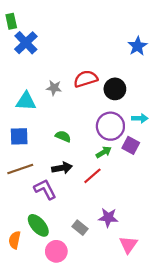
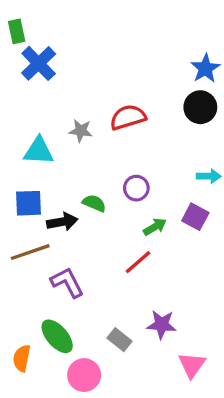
black circle: (115, 89) -> (200, 107), moved
purple circle: (110, 126) -> (136, 188), moved, size x0.6
black arrow: (62, 168) -> (62, 222), moved

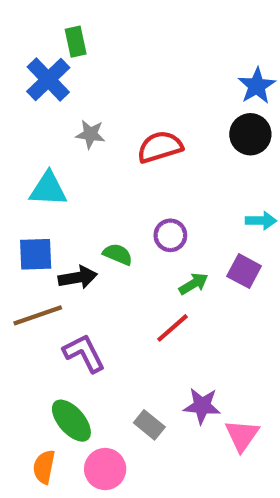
green rectangle: (17, 31) -> (76, 42), moved
gray star: (81, 131) -> (90, 134), moved
orange semicircle: (22, 358) -> (44, 467), moved
pink triangle: (192, 365) -> (242, 435), moved

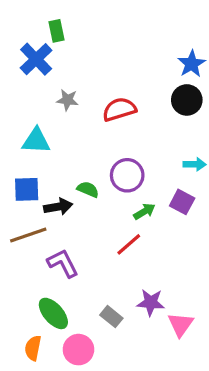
purple circle: (170, 235) -> (127, 175), size x1.4

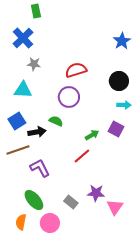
green rectangle: (57, 31) -> (36, 11), moved
gray star: (67, 100) -> (34, 64), moved
black circle: (187, 100) -> (119, 81), moved
purple circle: (127, 175) -> (69, 97), moved
blue square: (27, 189) -> (17, 121), turned -30

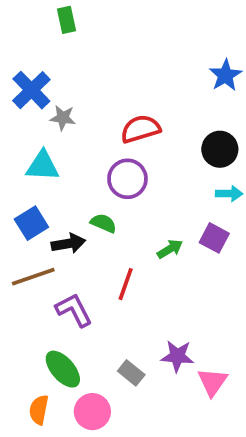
blue cross: (23, 38) -> (31, 90), moved
red line: (82, 156) -> (126, 284), moved, turned -30

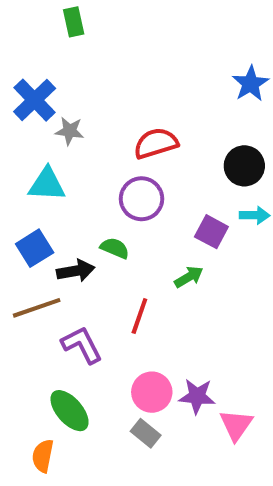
purple square: (214, 238) -> (211, 232), moved
gray rectangle: (131, 373) -> (146, 433), moved
pink circle: (92, 412) -> (152, 392), moved

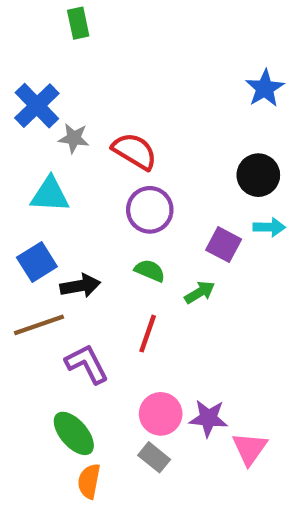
red semicircle: (156, 143) -> (135, 151), moved, turned 48
green semicircle: (115, 248) -> (150, 271), moved
orange semicircle: (43, 456) -> (89, 481), moved

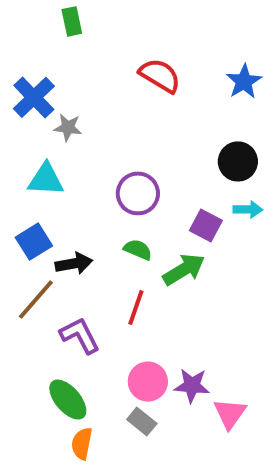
red semicircle: (135, 151) -> (160, 75), moved
green arrow: (200, 292) -> (184, 270), size x1.5
brown line: (39, 325) -> (36, 300), turned -30

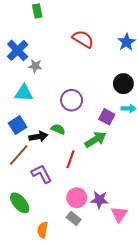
green semicircle: (138, 250) -> (58, 129), moved
green ellipse: (68, 400) -> (20, 203), moved

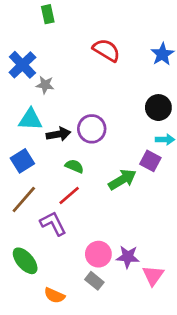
purple square: (107, 117) -> (150, 161), moved
black arrow: (38, 137) -> (58, 134), moved
red line: (70, 159) -> (69, 195), moved, turned 30
orange semicircle: (42, 230) -> (54, 295), turned -77

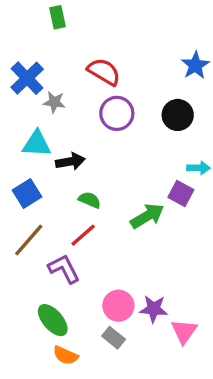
red semicircle: (106, 50) -> (104, 72), moved
black circle: (158, 108) -> (178, 115), moved
purple circle: (92, 129) -> (117, 113), moved
green ellipse: (25, 261) -> (53, 320), moved

